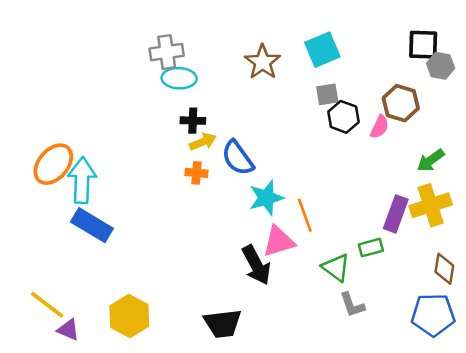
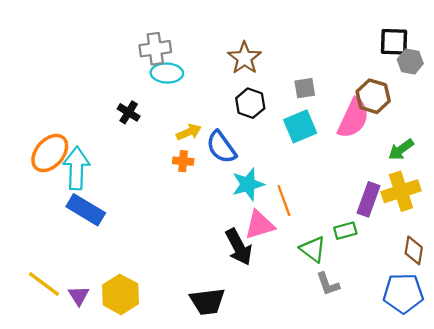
cyan square: (322, 50) -> (300, 126), moved
black hexagon: (343, 117) -> (250, 103), moved
black cross: (193, 121) -> (129, 112), moved, turned 30
pink semicircle: (380, 127) -> (353, 118), size x1.8
purple triangle: (68, 330) -> (79, 296), moved, turned 35

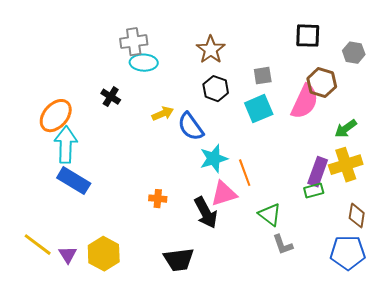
black square: (394, 42) -> (308, 36), moved
orange ellipse: (50, 153) -> (56, 116), moved
orange cross: (183, 161) -> (158, 199), moved
green rectangle: (345, 231) -> (314, 191), moved

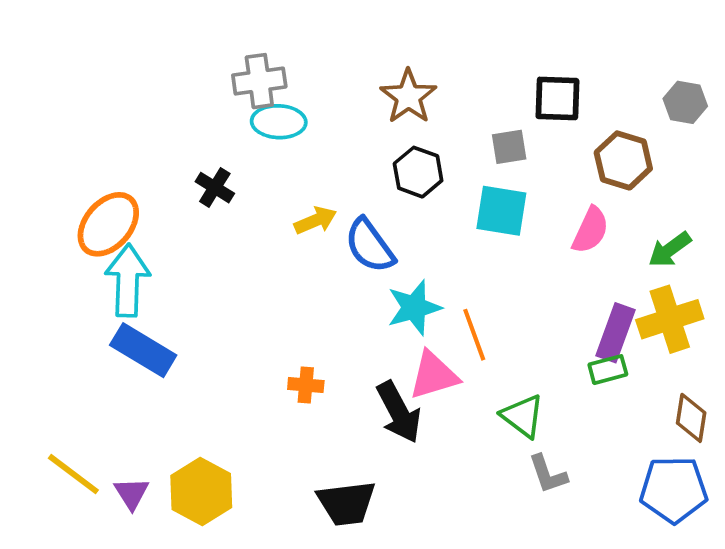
black square: (308, 36) -> (557, 98), moved
pink semicircle: (305, 102) -> (590, 230), moved, size x0.7
cyan square: (259, 109) -> (501, 211), turned 32

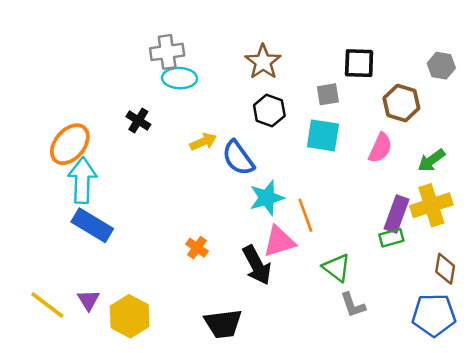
orange cross: (306, 385) -> (197, 248), turned 30
purple triangle: (132, 493) -> (89, 300), moved

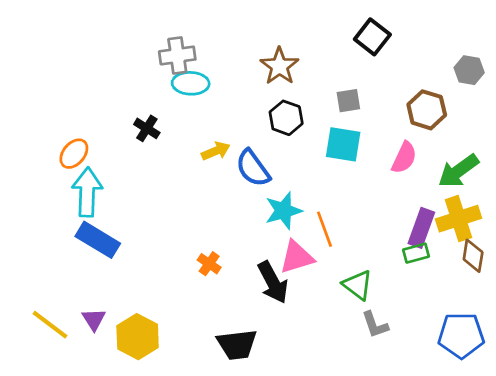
black square: (359, 63) -> (372, 37), moved, turned 36
orange ellipse: (70, 144) -> (74, 154), size x0.7
green arrow: (431, 160) -> (458, 171), size x1.4
brown diamond: (445, 269) -> (473, 256), moved

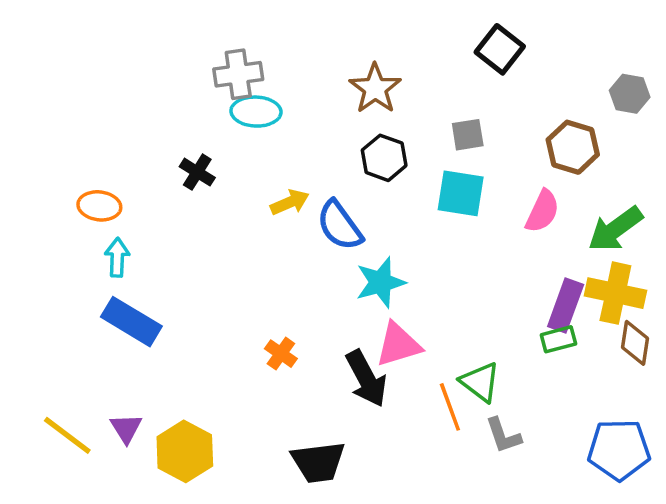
orange ellipse: (74, 154) -> (99, 206), turned 56
cyan arrow: (87, 192) -> (117, 257), size x0.6
yellow cross: (458, 219) -> (615, 293), turned 30
orange line: (325, 229) -> (450, 407), moved

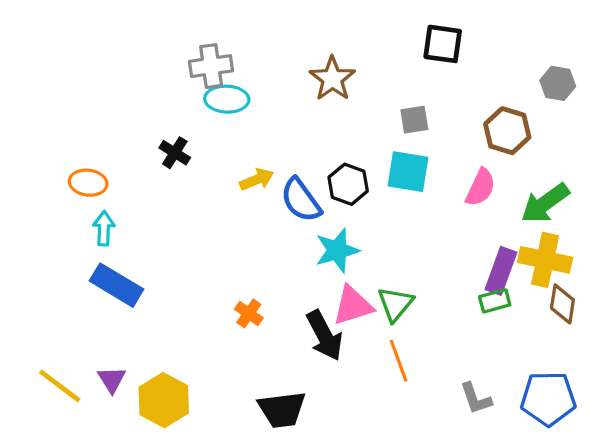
black square: (500, 49) -> (443, 44), turned -30
black hexagon: (384, 158) -> (348, 184), moved
green triangle: (480, 382) -> (395, 304), moved, turned 33
gray L-shape: (503, 435) -> (476, 399), moved

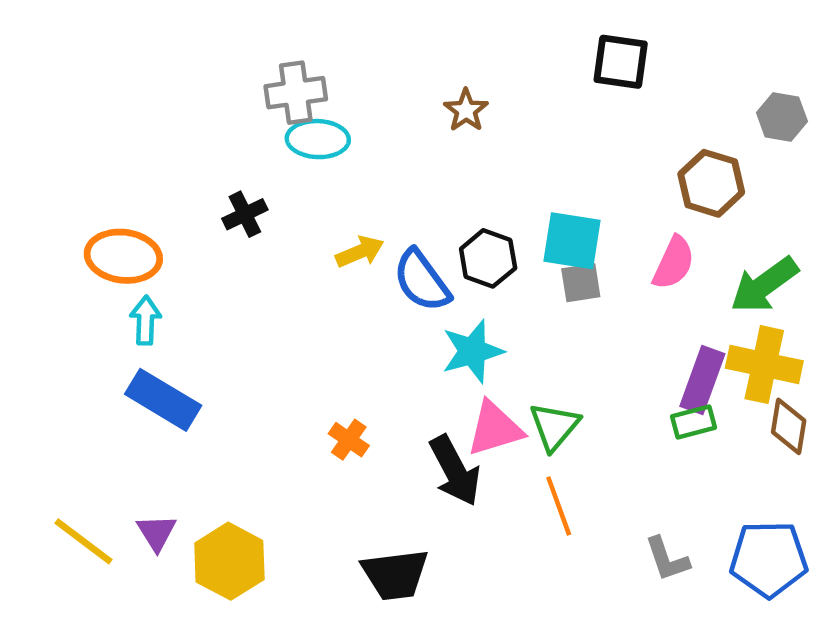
brown star: (332, 79) -> (466, 110), size x0.7
gray square: (414, 120) -> (581, 283), moved
black cross: (175, 153) -> (245, 214), turned 32
orange ellipse: (88, 183) -> (123, 256), size x1.4

